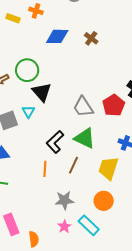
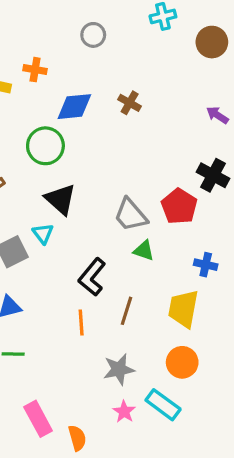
green circle: (27, 70) -> (45, 146), moved
green triangle: (85, 138) -> (144, 251), moved, size x0.6

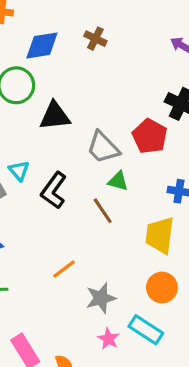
black triangle: (61, 199) -> (55, 116), moved, turned -44
black L-shape: (92, 277) -> (54, 190), moved
brown line: (126, 311) -> (103, 211), moved, turned -48
orange line: (81, 323) -> (64, 269), moved, turned 60

